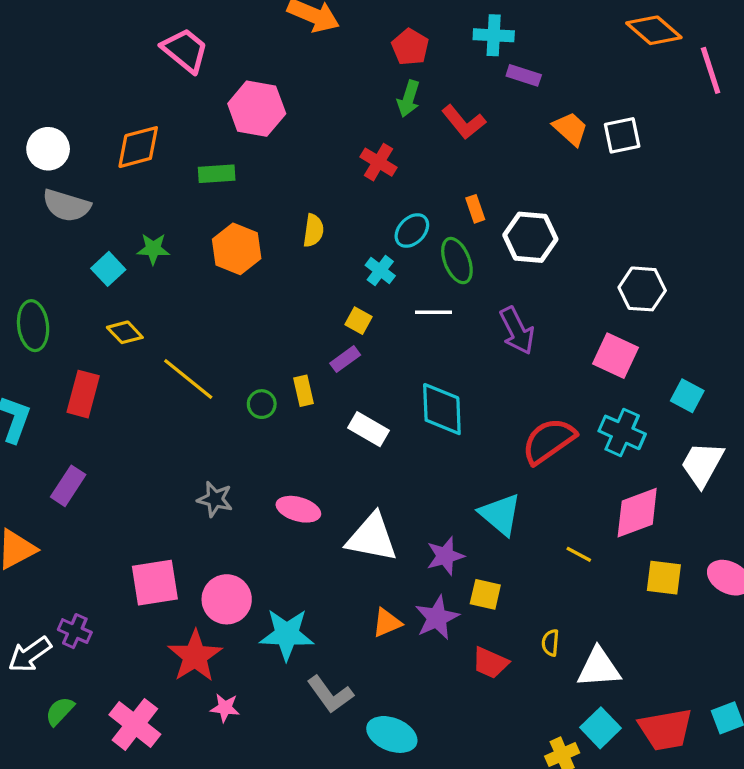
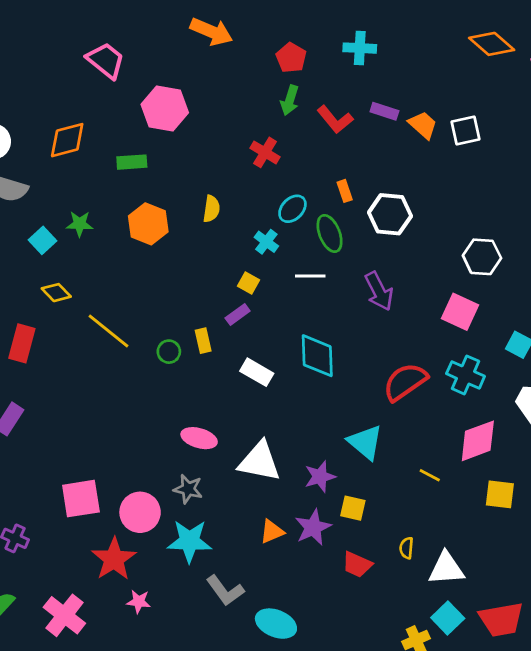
purple rectangle: (524, 75) -> (384, 111), moved
gray star: (215, 499) -> (188, 489), moved

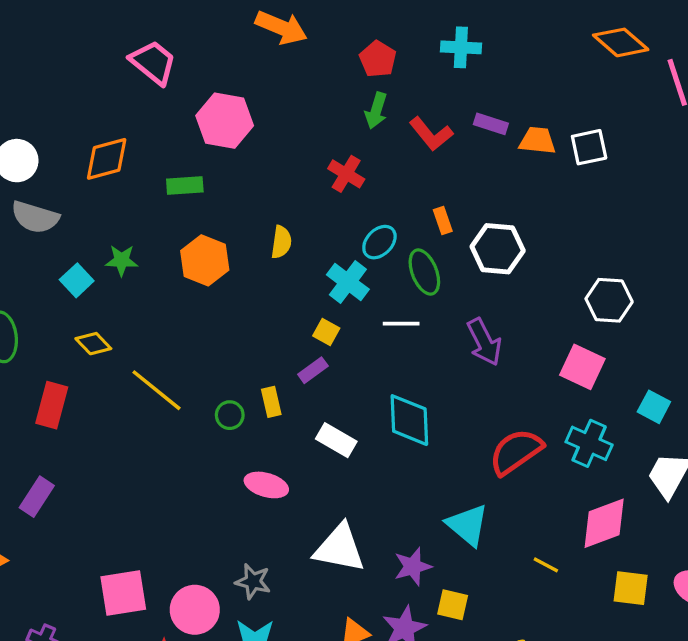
orange trapezoid: (423, 125) -> (538, 141), turned -36
cyan cross: (266, 242) -> (348, 282), size x1.4
pink ellipse: (199, 438) -> (266, 485), moved

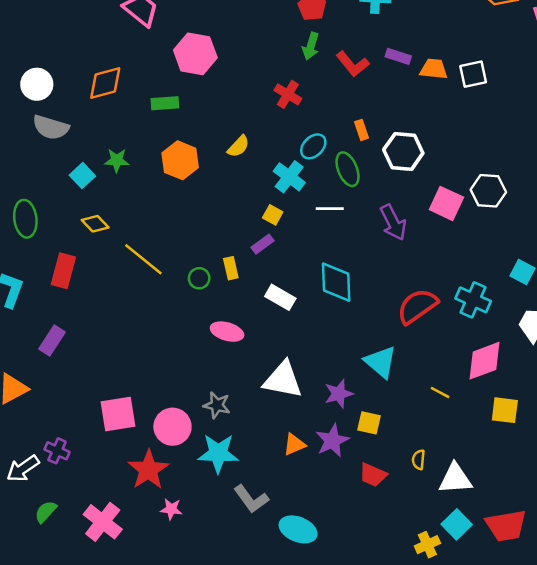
yellow semicircle: (281, 242) -> (238, 146), turned 35
pink square: (582, 367) -> (446, 203), moved

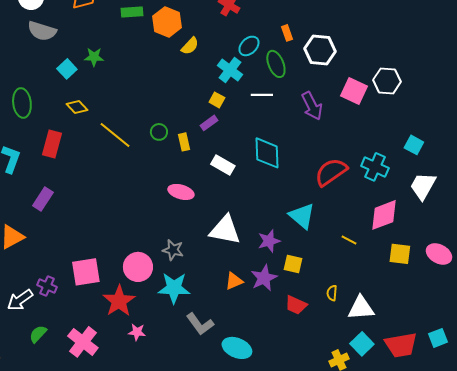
orange hexagon: (180, 160) -> (167, 22), moved
green circle: (199, 278) -> (159, 132), moved
pink square: (118, 414) -> (86, 272), moved

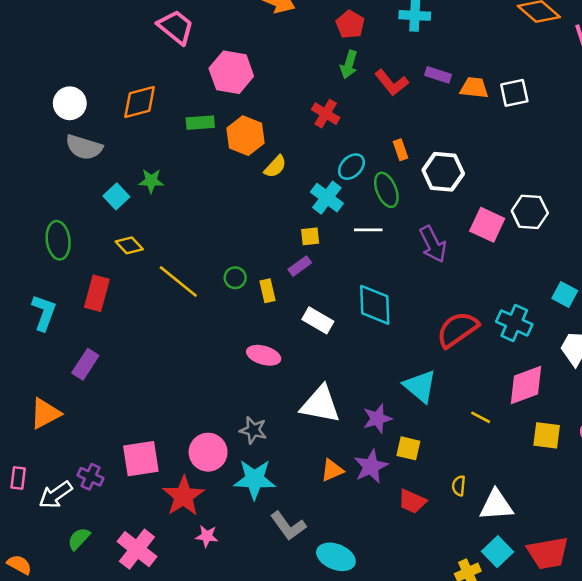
yellow square: (217, 100) -> (310, 236), turned -35

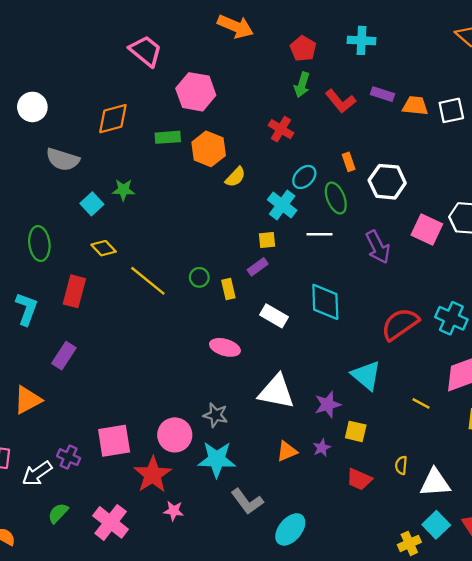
white circle: (70, 103) -> (32, 107), moved
purple star: (371, 466) -> (322, 448), size x0.6
cyan ellipse: (336, 557) -> (290, 529), turned -72

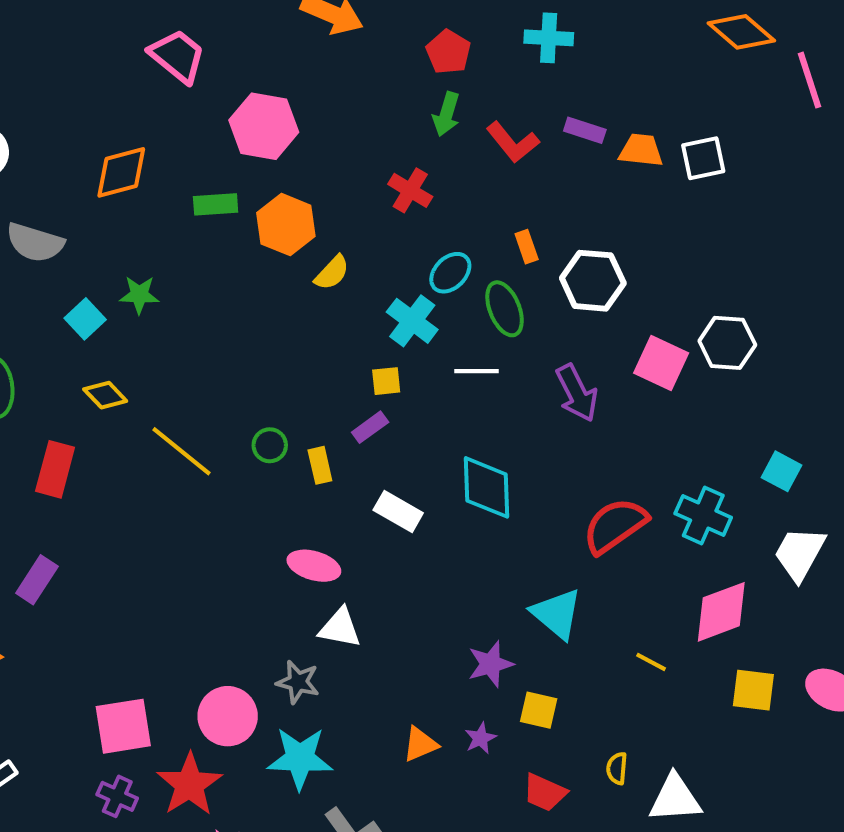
white triangle: (276, 392) -> (340, 628), moved, size x0.7
purple cross: (69, 457) -> (117, 796), moved

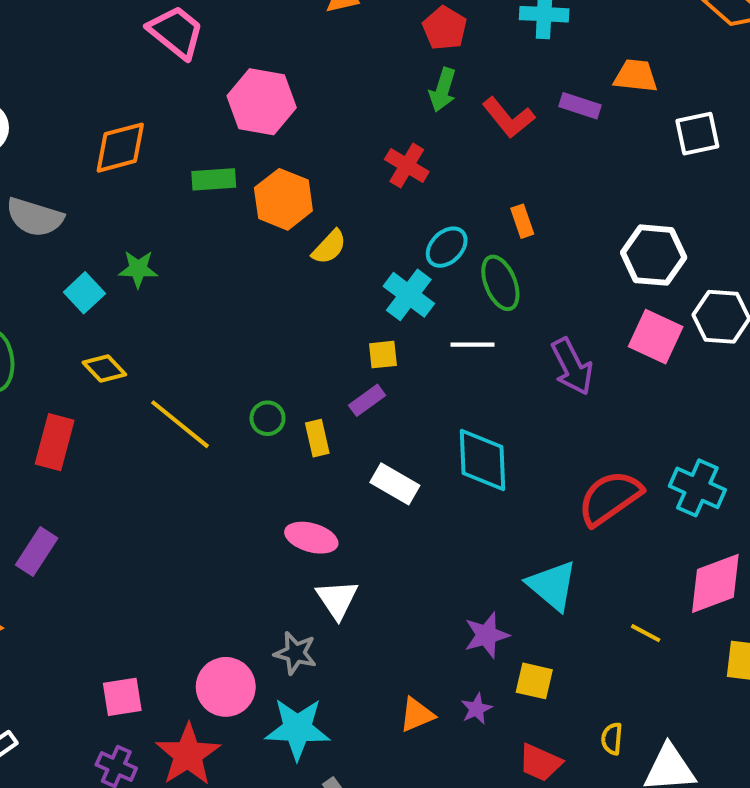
orange trapezoid: (641, 150) -> (636, 76), moved
white hexagon: (593, 281) -> (654, 255), moved
white triangle: (340, 628) -> (337, 599), turned 45
pink square: (123, 726) -> (122, 697), size x0.7

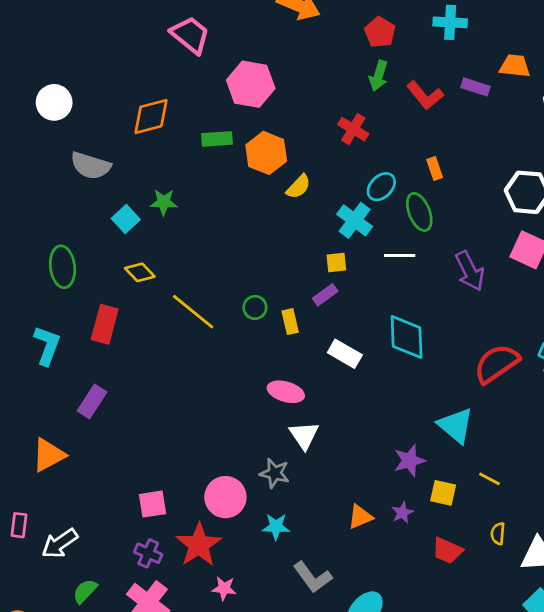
yellow line: (646, 633) -> (489, 479), moved
cyan star: (297, 729) -> (276, 527), size x0.6

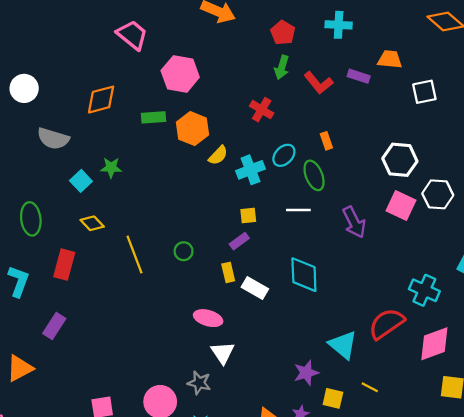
cyan cross: (355, 220) -> (250, 170), moved, turned 32
yellow line: (193, 312) -> (135, 255), turned 30
yellow rectangle: (290, 322) -> (228, 272), moved
red semicircle: (497, 364) -> (386, 324), moved

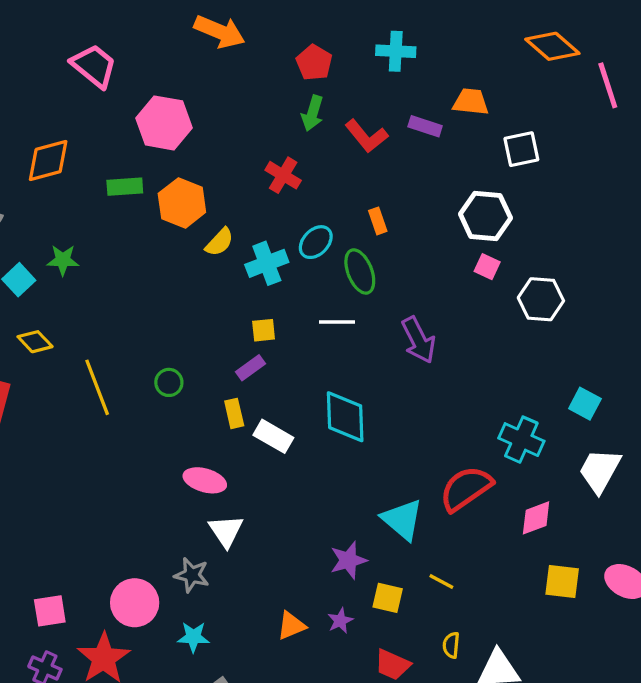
white hexagon: (400, 160) -> (485, 216), moved
pink square: (401, 205) -> (487, 267), moved, size x0.6
pink diamond: (434, 344) -> (536, 518), size x0.7

